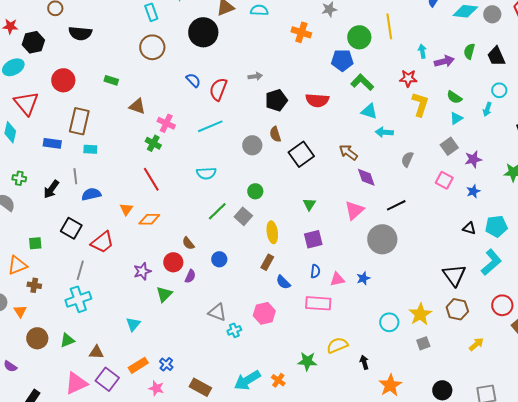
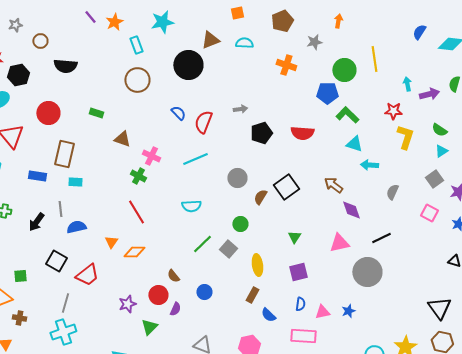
brown semicircle: (275, 134) -> (260, 197), moved, turned 49
pink triangle: (354, 210) -> (339, 243), turned 30

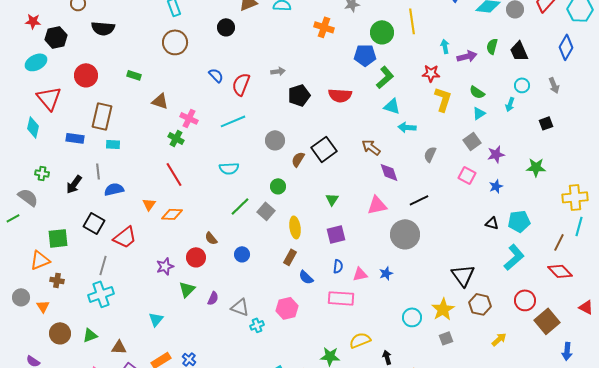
black circle: (188, 65) -> (226, 27), size x0.6
green L-shape: (347, 115) -> (385, 77), turned 95
green square: (20, 276) -> (58, 238), size x1.5
black triangle: (439, 308) -> (463, 275), moved
purple semicircle: (175, 309) -> (213, 298), moved

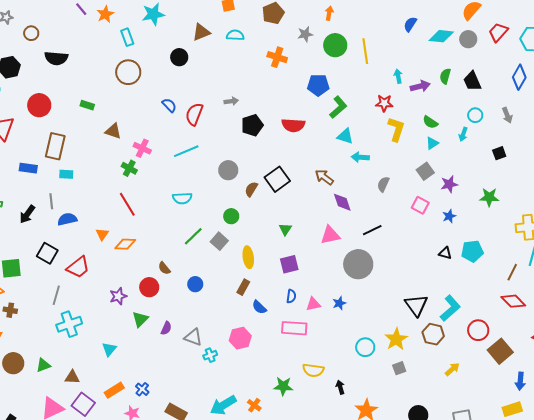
green circle: (382, 32) -> (335, 45), moved
cyan L-shape: (514, 257) -> (450, 308), moved
cyan cross: (101, 294) -> (69, 324), moved
yellow semicircle: (360, 340) -> (313, 370), turned -150

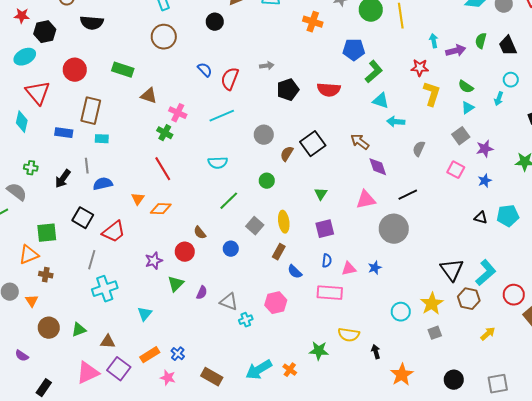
green rectangle: (87, 105) -> (123, 70), size x1.5
gray square: (219, 241) -> (255, 226), moved

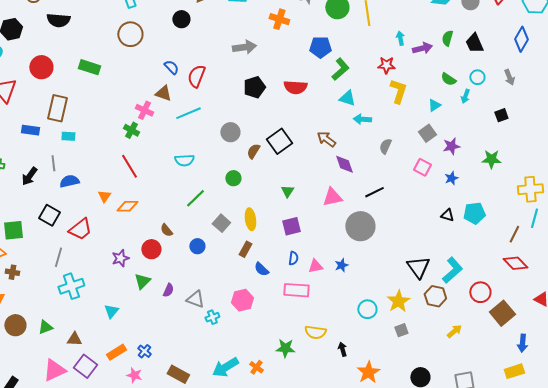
gray arrow: (267, 66) -> (244, 47), moved, size x1.6
green semicircle: (466, 87) -> (448, 79), moved
brown triangle: (149, 96) -> (163, 93), moved

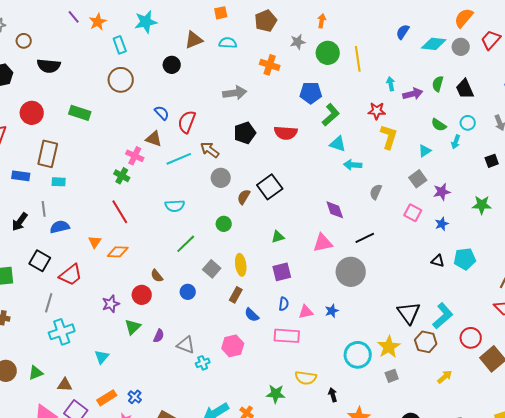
brown arrow: (326, 139) -> (210, 150), moved
green triangle: (287, 191) -> (278, 237), turned 40
cyan circle: (367, 309) -> (358, 355), size x1.4

